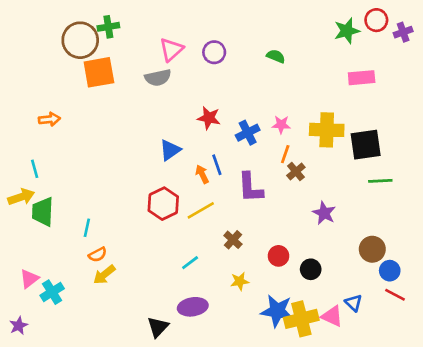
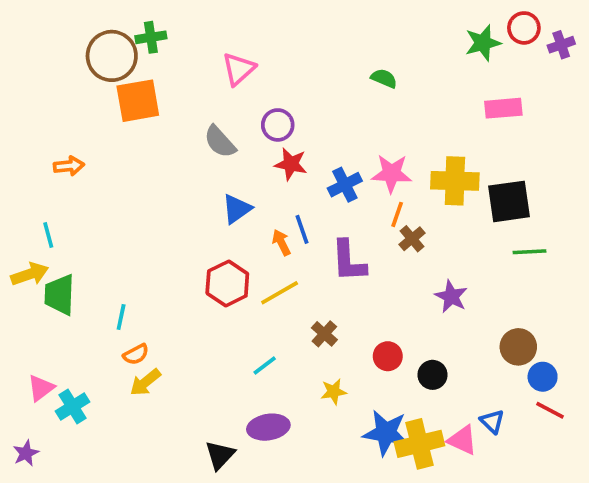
purple circle: (214, 52) -> (278, 125), moved
gray semicircle: (158, 78) -> (220, 142), moved, turned 60
pink star: (281, 125) -> (391, 173), size x1.5

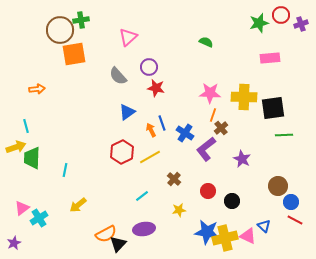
blue cross: (345, 185) -> (185, 133), moved, turned -30
purple L-shape: (349, 261) -> (206, 149), moved, turned 55
orange semicircle: (136, 354) -> (106, 234), moved, size x1.5

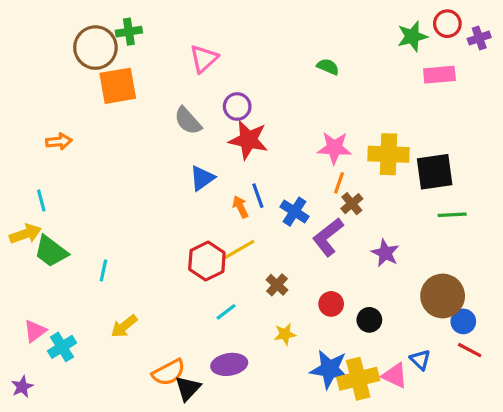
pink rectangle: (270, 58) -> (439, 75), moved
red star: (156, 88) -> (248, 140), size x1.4
red hexagon: (122, 152) -> (207, 261), moved
green trapezoid: (32, 158) -> (51, 251), turned -55
brown circle: (278, 186) -> (443, 296), size x1.4

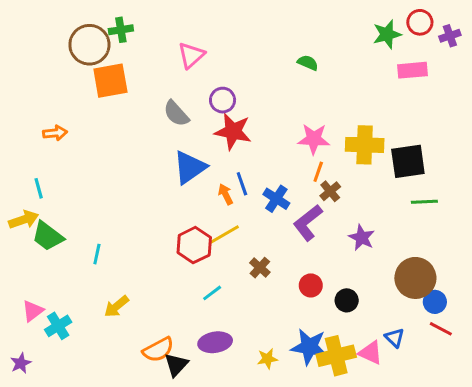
blue triangle: (202, 178) -> (190, 167), size x1.4
yellow star: (285, 334) -> (267, 359), moved

